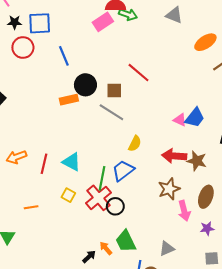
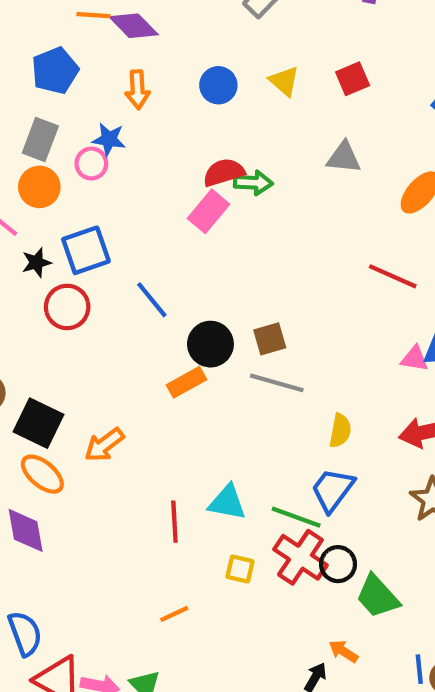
red line: (139, 73) -> (393, 276), moved
orange arrow: (16, 157) -> (104, 445), moved
green line: (102, 178) -> (296, 517), turned -65
green trapezoid: (126, 241) -> (378, 596), moved

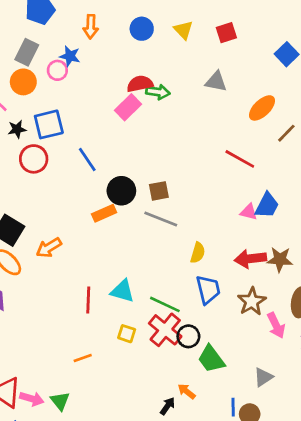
blue trapezoid: (333, 490) -> (208, 290), moved, turned 124

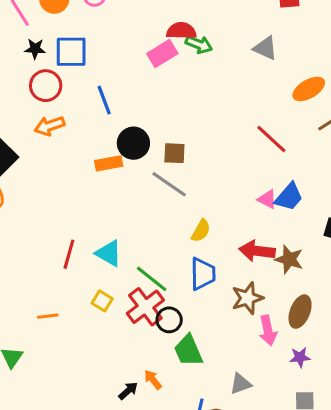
orange arrow: (49, 248) -> (49, 126), moved

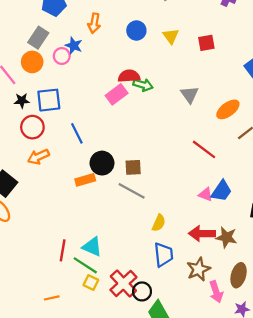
gray triangle: (265, 48) -> (190, 95), moved, turned 36
green line: (152, 279) -> (85, 265), moved

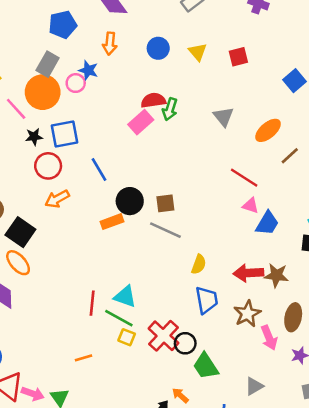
orange circle: (32, 62) -> (43, 92), size x1.4
green arrow: (143, 85) -> (170, 109), turned 96
pink triangle: (206, 194) -> (251, 206), moved

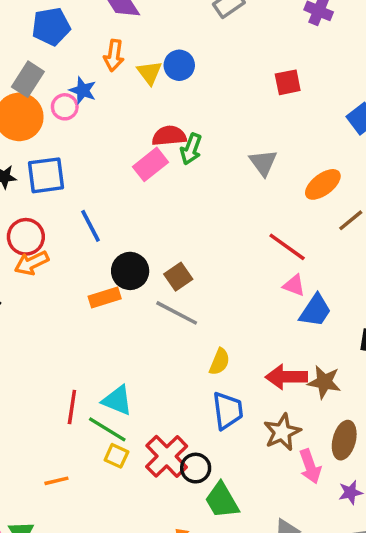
yellow triangle: (198, 52) -> (149, 73), moved
red circle: (48, 166) -> (26, 237), moved
brown square: (165, 203) -> (178, 277), turned -30

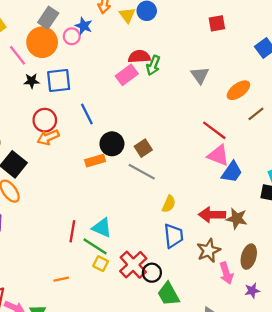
pink triangle: (294, 285) -> (218, 155), size x1.5

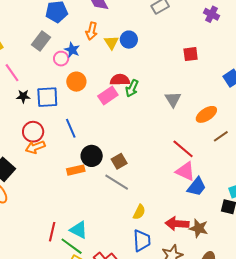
orange circle: (42, 42) -> (76, 82), moved, size x0.7

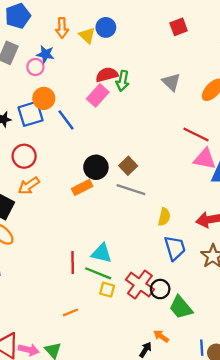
orange circle: (76, 82) -> (44, 98), moved
blue line: (71, 128) -> (66, 120), moved
orange arrow: (35, 147) -> (29, 186), moved

